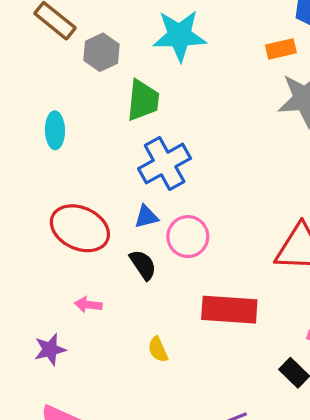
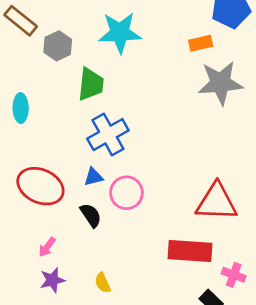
pink arrow: (88, 305) -> (47, 247), turned -60
red rectangle: (229, 310) -> (190, 251), moved
purple star: (50, 349) -> (52, 280), moved

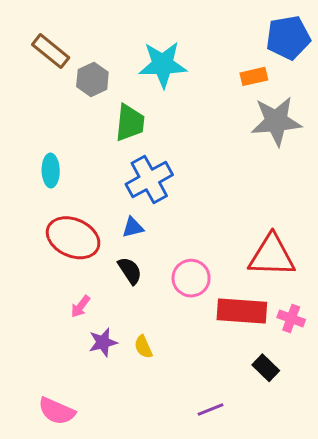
cyan ellipse: (21, 108) -> (51, 171), moved
pink circle: (126, 193) -> (191, 278), moved
pink cross: (234, 275) -> (291, 318), moved
purple star: (52, 280) -> (103, 342), moved

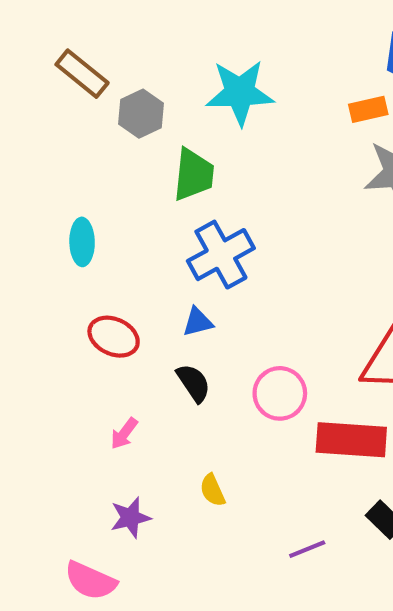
red ellipse: (73, 238) -> (114, 337), size x0.7
purple star: (103, 342) -> (130, 518), moved
purple line: (210, 410) -> (307, 549), moved

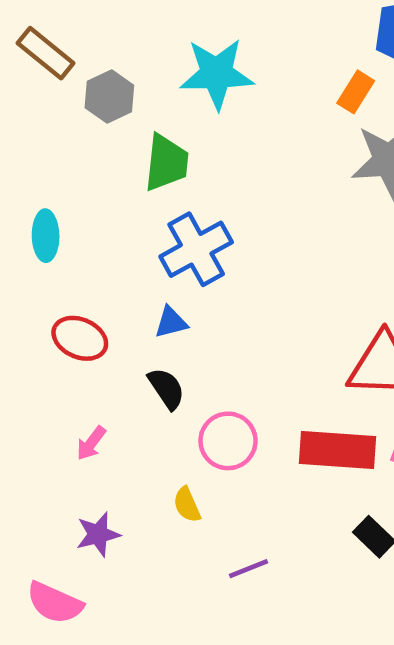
orange rectangle: (368, 109) -> (356, 92), turned -45
pink circle: (280, 393) -> (228, 441), moved
purple line: (307, 549) -> (249, 569), moved

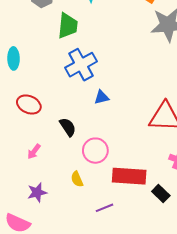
blue triangle: (171, 322) -> (101, 97), moved
red rectangle: (337, 450) -> (129, 176), moved

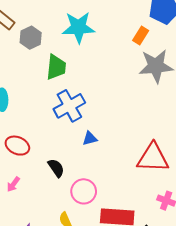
pink arrow: (34, 152) -> (13, 184), moved

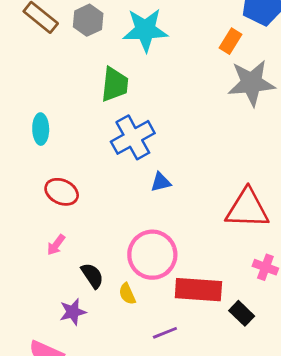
gray hexagon: (31, 38) -> (88, 20), moved
black semicircle: (56, 168) -> (92, 276), moved
pink circle: (84, 191) -> (152, 255), size x1.4

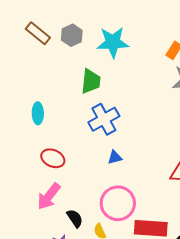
blue triangle: (161, 182) -> (115, 157), moved
pink arrow: (56, 245) -> (49, 196), size x1.8

